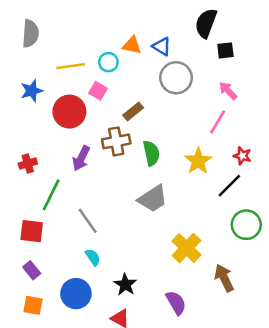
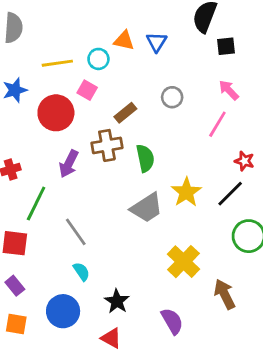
blue triangle: (162, 47) -> (157, 42), turned 30
gray circle: (176, 78) -> (172, 97), moved, size x0.6
yellow star: (198, 161) -> (186, 192), moved

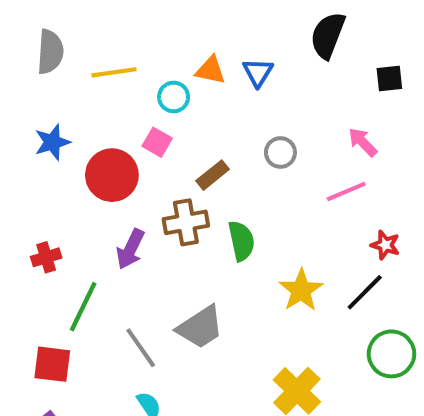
black square: (226, 46) -> (389, 78), moved
yellow line: (57, 63) -> (114, 72), moved
pink line: (217, 124) -> (346, 192), turned 36
gray trapezoid: (147, 208) -> (200, 327), moved

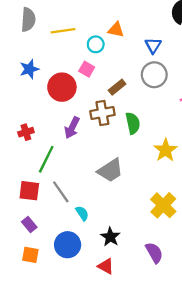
blue triangle: (258, 72) -> (153, 45), moved
gray circle: (280, 152) -> (154, 75), size x1.5
gray line: (141, 348) -> (61, 192), moved

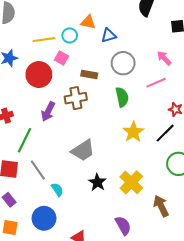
yellow line: (63, 31) -> (44, 40), moved
blue triangle: (153, 45) -> (109, 35), moved, turned 42
brown rectangle: (117, 87) -> (89, 74), turned 49
green semicircle: (133, 123) -> (122, 97), moved
black star: (110, 237) -> (97, 182), moved

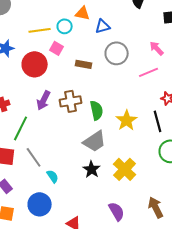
green semicircle: (122, 97) -> (97, 110), moved
brown cross: (76, 98) -> (71, 101), moved
black line: (165, 133) -> (158, 121), turned -60
gray trapezoid: (83, 150) -> (95, 141), moved
brown arrow: (161, 206) -> (156, 207), moved

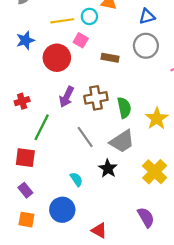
blue triangle: (103, 26) -> (147, 16), moved
gray line: (34, 157) -> (85, 137), moved
black star: (92, 169) -> (108, 168), moved

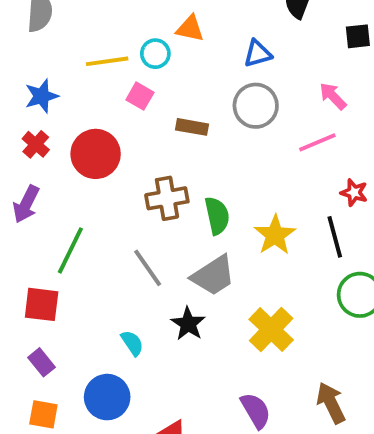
red circle: (57, 58) -> (96, 154), moved
purple arrow: (67, 97) -> (26, 204), moved
red cross: (22, 101) -> (36, 144), moved, turned -32

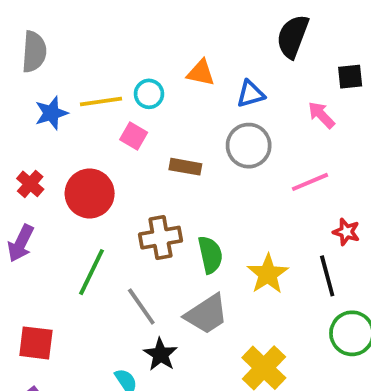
orange triangle: (190, 29) -> (201, 73), moved
blue star: (42, 96) -> (51, 113), moved
pink arrow: (333, 96) -> (321, 115), moved
green line: (70, 250) -> (92, 272), moved
black star: (188, 324) -> (160, 354), moved

